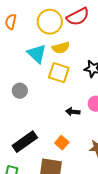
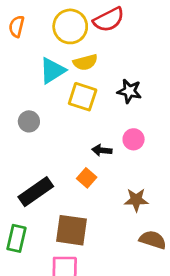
cyan triangle: (37, 54) -> (52, 71), turned 45
orange square: (62, 143) -> (87, 178), moved

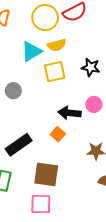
yellow square: (83, 97) -> (55, 72), turned -30
black arrow: (102, 150) -> (69, 113), size x1.5

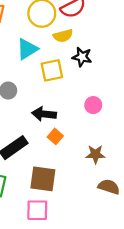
yellow semicircle: (57, 45) -> (63, 36), moved
black star: (91, 67) -> (82, 57), moved
black arrow: (69, 113) -> (44, 114), moved

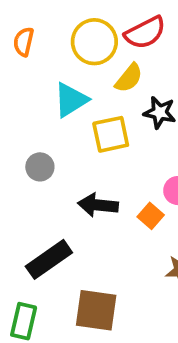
yellow semicircle: (63, 36) -> (129, 78), turned -36
orange square: (55, 136) -> (151, 216), moved

